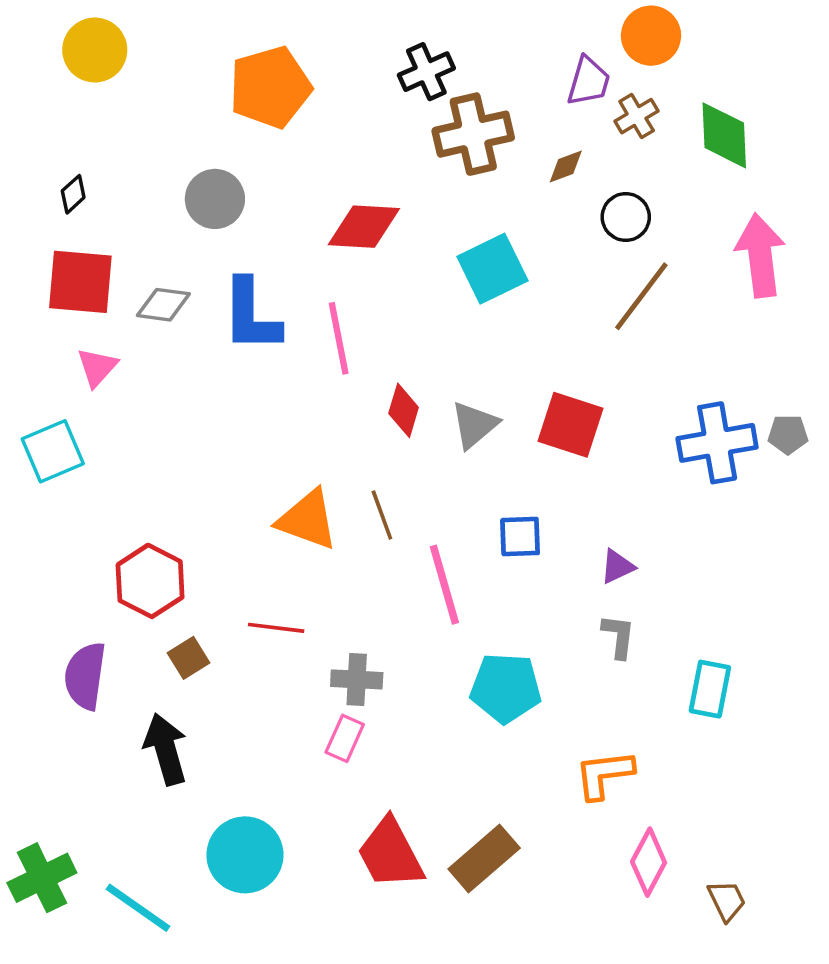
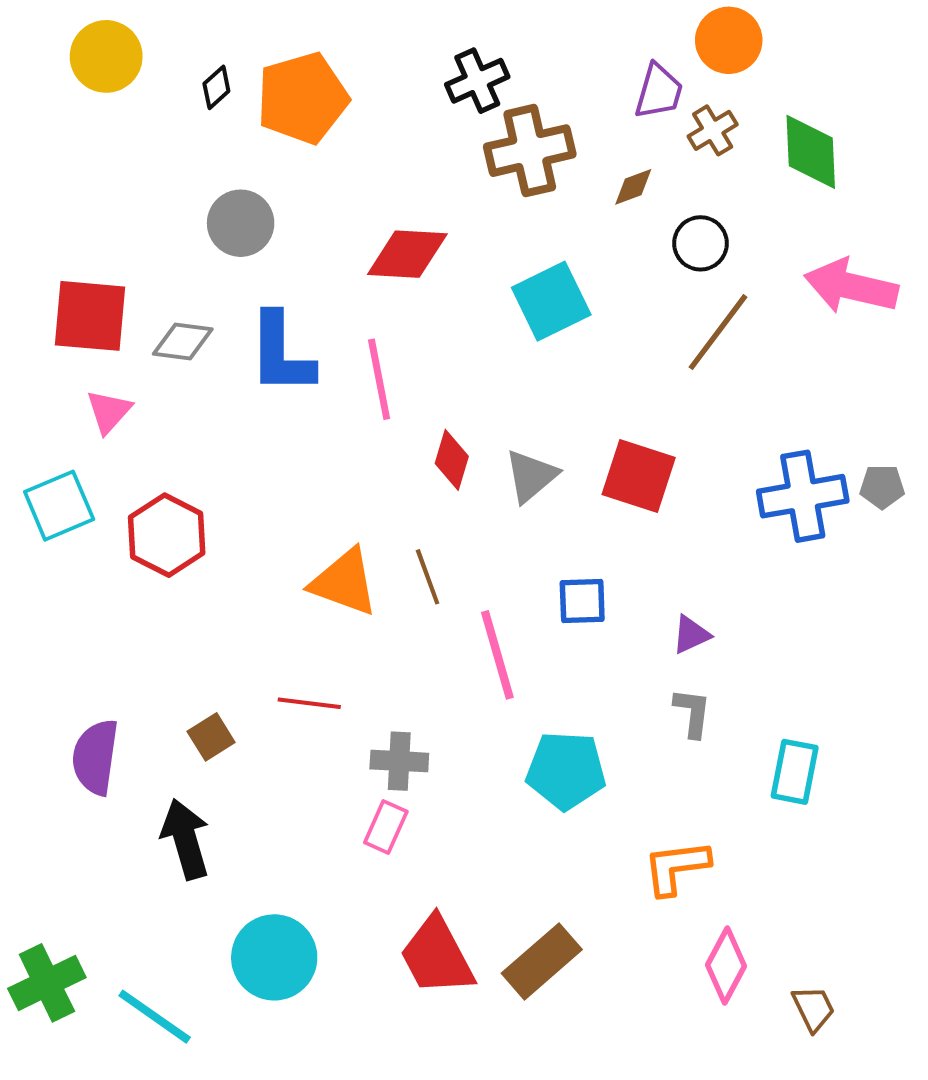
black diamond: (73, 194) -> (216, 87), moved
pink arrow: (760, 255) -> (851, 286), turned -70
red hexagon: (150, 581) -> (167, 535), moved

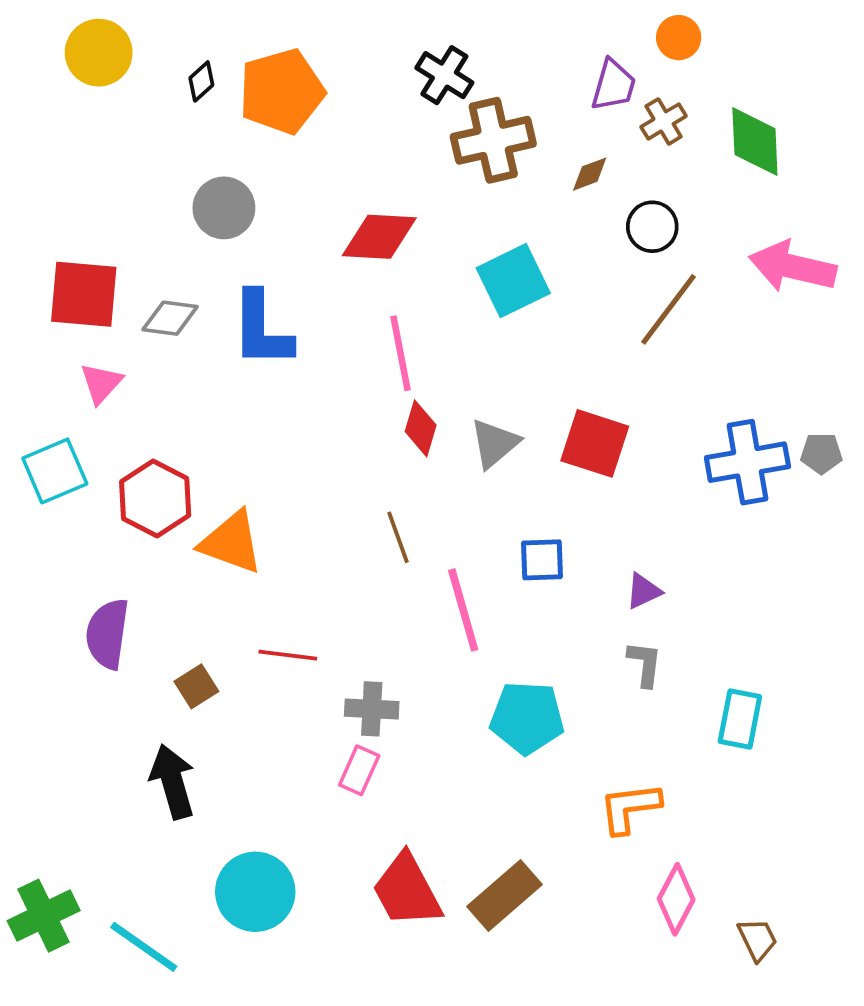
orange circle: (729, 40) -> (679, 38), size x0.7
black cross: (477, 81) -> (444, 75), turned -34
pink line: (379, 379) -> (401, 353), moved
orange triangle: (344, 582) -> (231, 542), moved
purple semicircle: (95, 757) -> (107, 634), moved

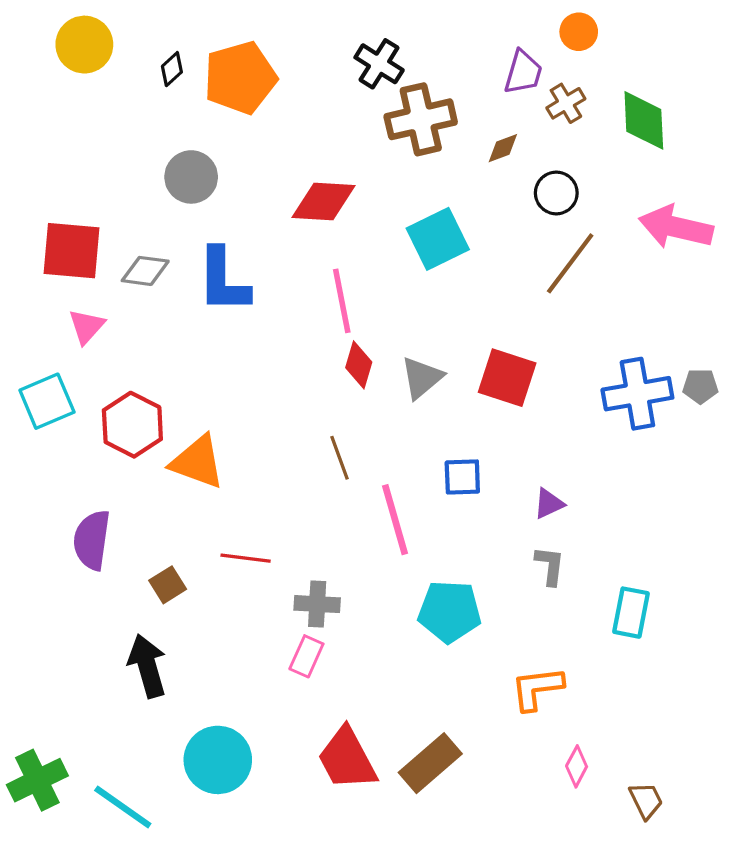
pink diamond: (676, 899) -> (577, 766), size x0.7

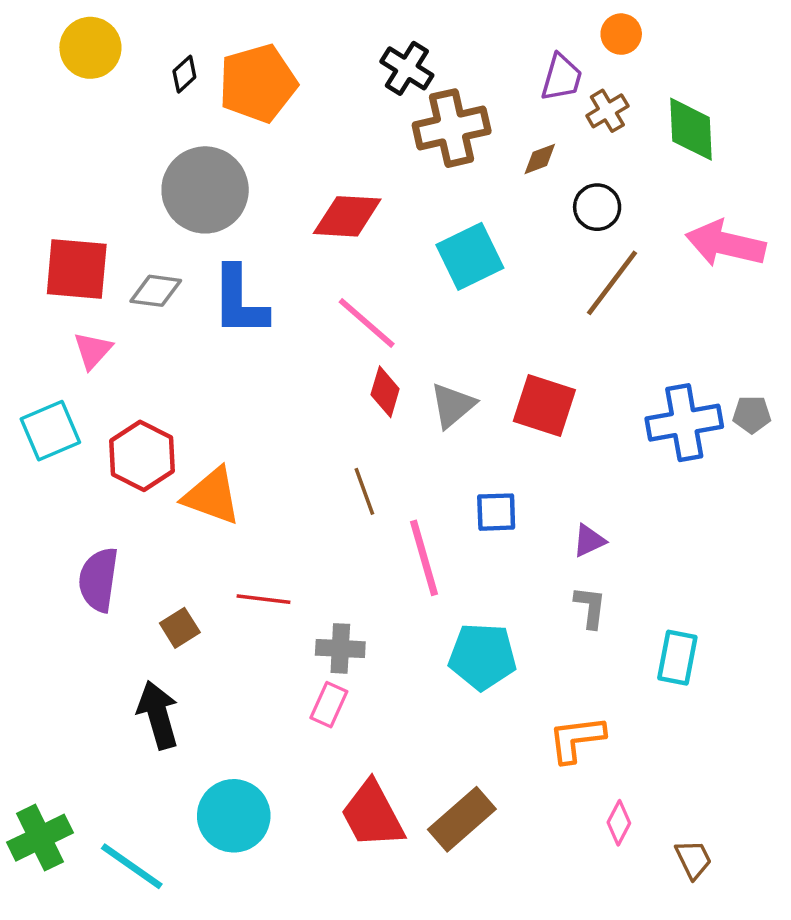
gray circle: (191, 177) -> (205, 190), size x1.5
pink line: (342, 301) -> (367, 323), turned -38

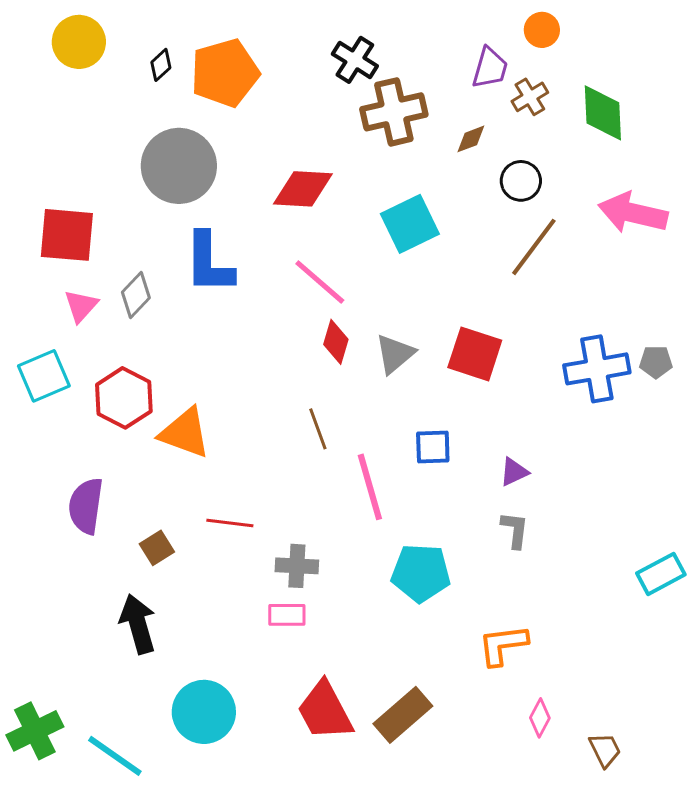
gray diamond: (156, 291) -> (136, 295), moved, turned -54
cyan rectangle: (677, 658) -> (661, 574), moved, turned 51
pink rectangle: (329, 705) -> (287, 615), turned 66

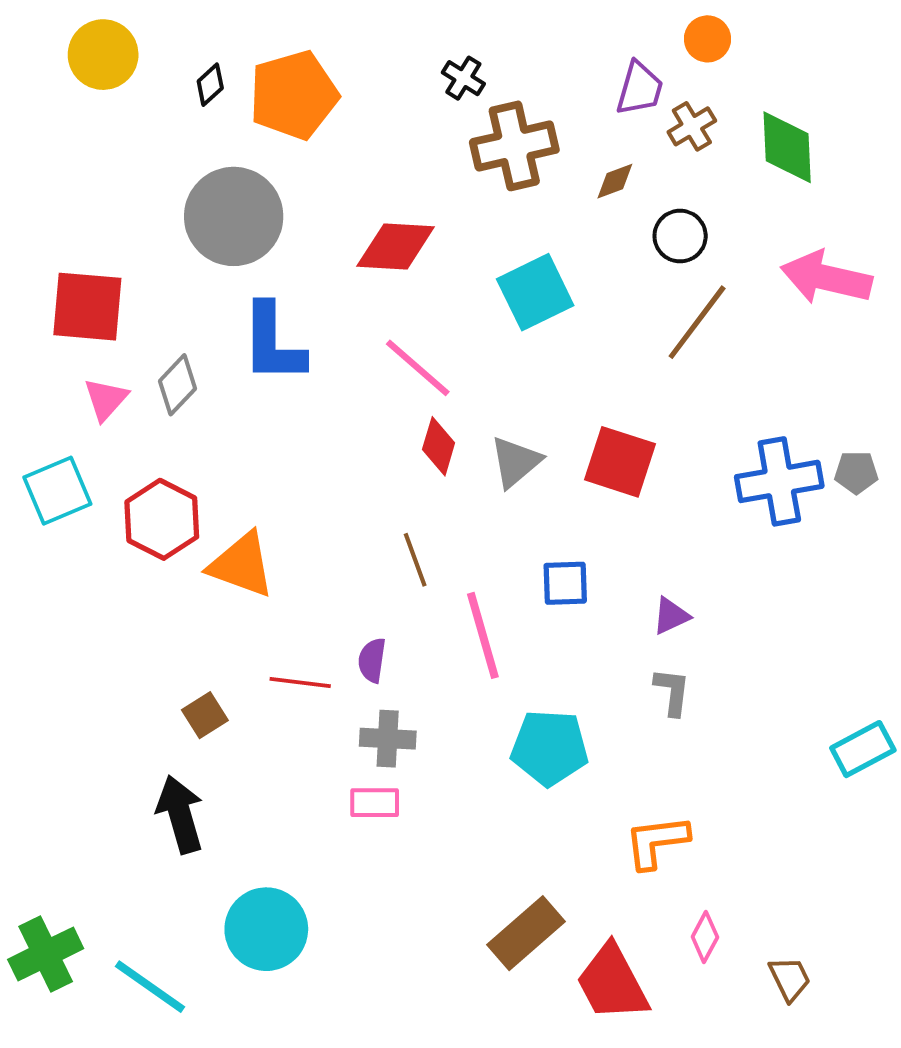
black cross: (355, 60) -> (463, 78), size x0.7
purple semicircle: (86, 506) -> (372, 660), moved, size x0.6
red trapezoid: (325, 711) -> (612, 983), moved

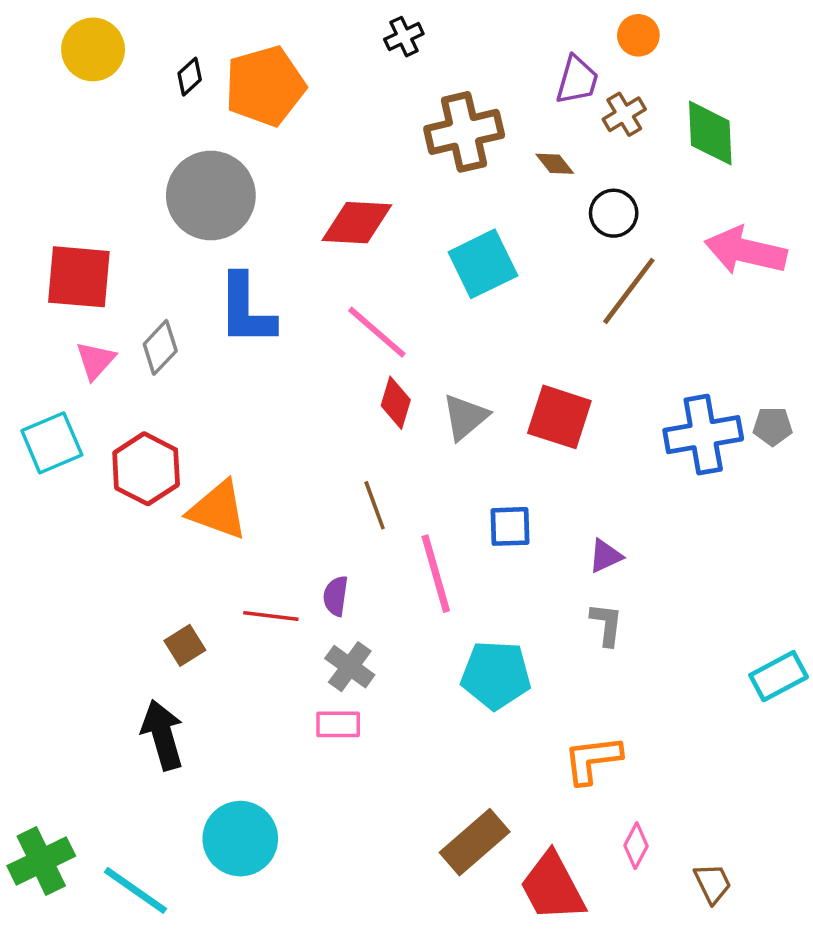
black cross: (463, 78) -> (404, 37), moved, turned 33
brown diamond: (615, 181) -> (555, 164), turned 72
gray cross: (388, 739) -> (350, 667), turned 33

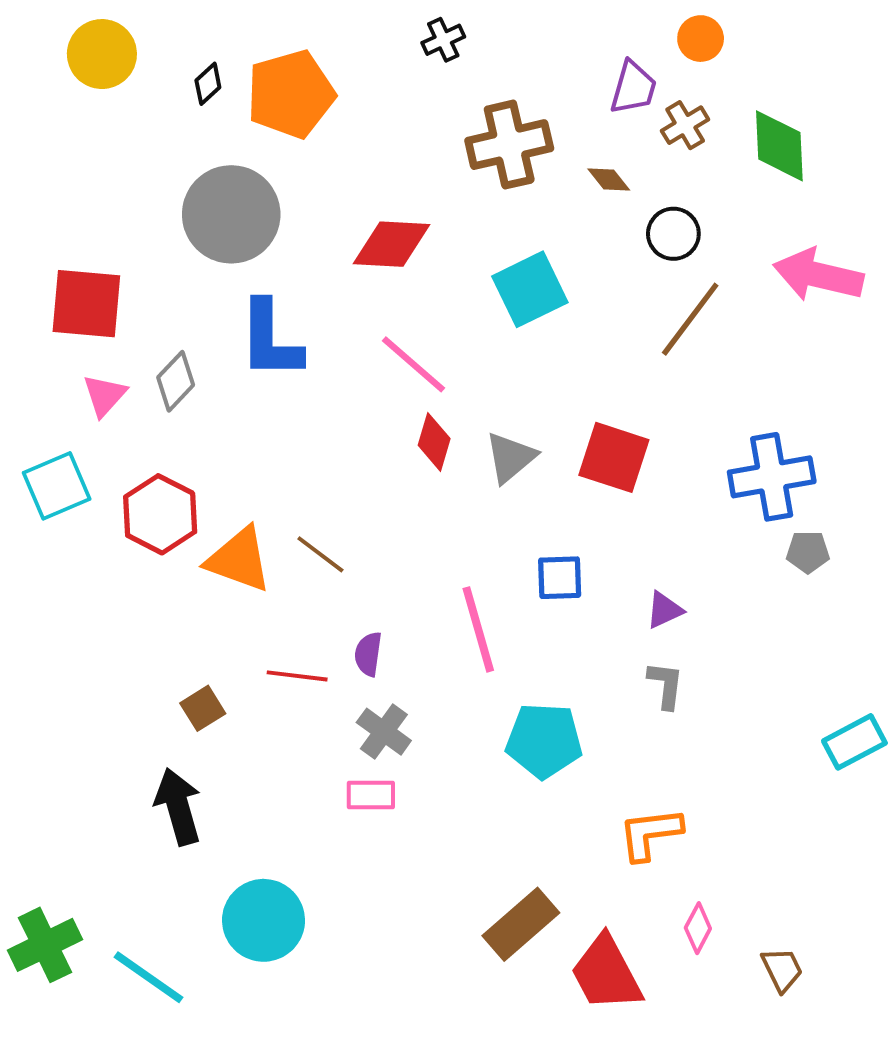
gray pentagon: (773, 426) -> (808, 552), moved
brown line: (375, 505) -> (320, 554), moved, turned -33

